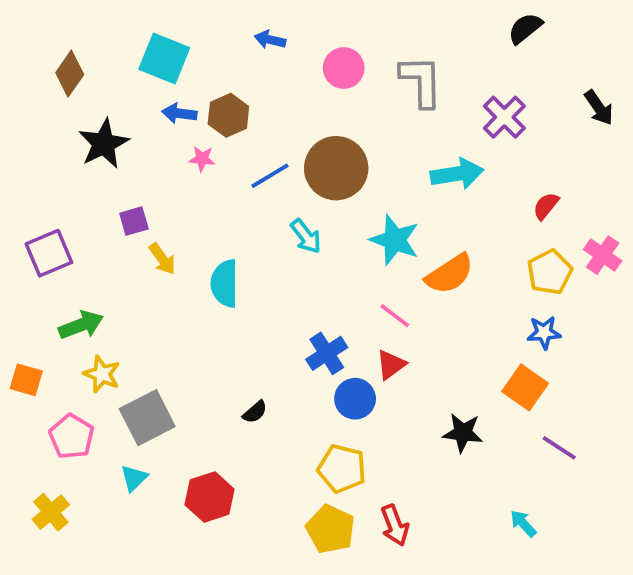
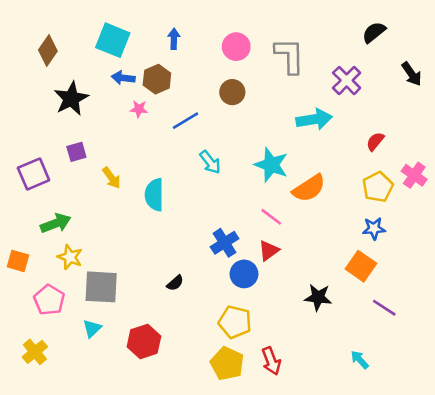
black semicircle: (525, 28) -> (374, 32), moved
blue arrow: (270, 40) -> (174, 39), moved, turned 78
brown circle: (336, 168) -> (232, 92), moved, size x0.6
purple square: (134, 221) -> (76, 152), moved
gray square: (147, 418) -> (101, 287), turned 30

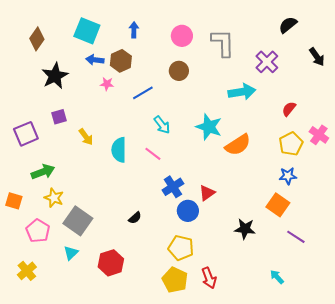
pink line: (271, 217) -> (153, 154), moved
gray square: (101, 287) -> (78, 221), turned 32

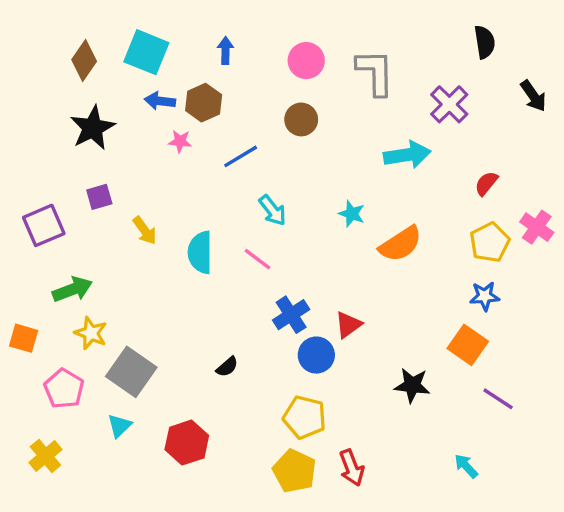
black semicircle: (288, 25) -> (485, 42), turned 120
brown diamond: (37, 39) -> (84, 61), moved
cyan star: (209, 127) -> (352, 214), size x0.6

